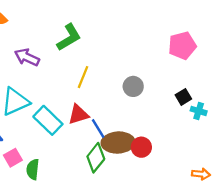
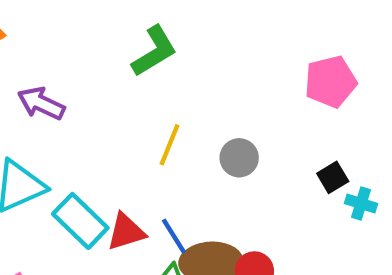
green L-shape: (69, 37) -> (154, 51), moved
yellow line: (83, 77) -> (170, 145), moved
red triangle: (78, 114) -> (126, 232), moved

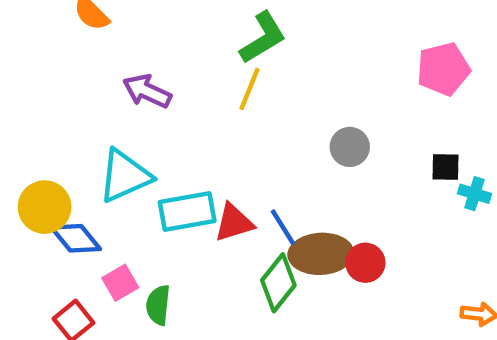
yellow line: (170, 145) -> (250, 89), moved
black square: (333, 177) -> (446, 167), turned 32
cyan rectangle: (80, 221) -> (187, 212), turned -54

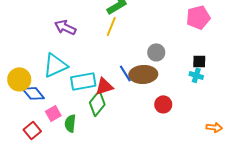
cyan cross: (475, 194) -> (196, 75), moved
blue line: (283, 227) -> (125, 73), moved
brown ellipse: (321, 254) -> (143, 74), moved
green diamond: (278, 283) -> (97, 103), moved

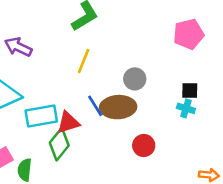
yellow line: (111, 26) -> (84, 61), moved

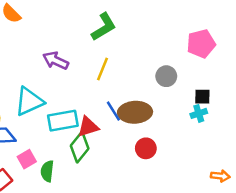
purple arrow: (18, 47) -> (56, 61), moved
gray circle: (135, 79) -> (166, 76), moved
cyan cross: (186, 108) -> (199, 113), turned -35
red circle: (144, 145) -> (146, 148), moved

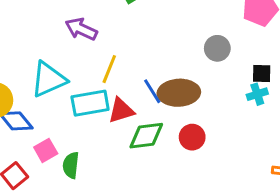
yellow line: (103, 69) -> (109, 69), moved
green diamond: (80, 147) -> (146, 136), moved, turned 44

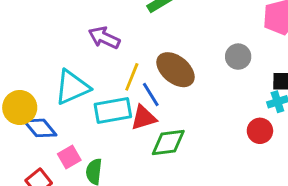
blue line: (152, 91) -> (151, 94), moved
brown ellipse: (179, 93) -> (176, 70), moved, turned 42
red circle: (192, 137) -> (260, 131), moved

